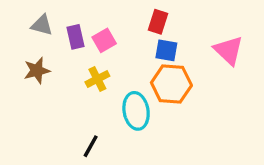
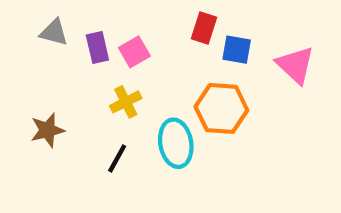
blue square: (166, 50) -> (237, 50), moved
brown star: (37, 71) -> (47, 130), moved
black line: (91, 146) -> (117, 158), moved

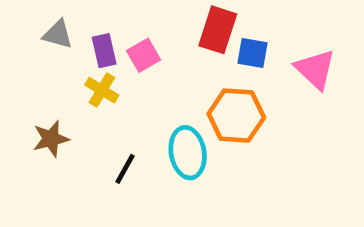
red rectangle: (204, 28) -> (218, 30), size x1.4
yellow cross: (126, 102) -> (102, 90), moved, turned -32

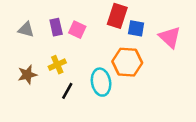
gray triangle: (58, 34) -> (26, 30), moved
pink square: (144, 55) -> (77, 30), turned -35
yellow cross: (102, 90) -> (57, 65), moved, turned 35

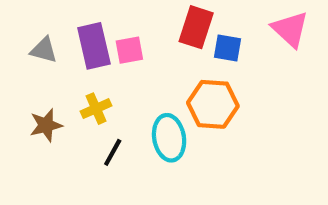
purple rectangle: (56, 27) -> (94, 46), size x1.5
pink square: (77, 30) -> (129, 50), turned -35
pink triangle: (170, 37) -> (290, 29), moved

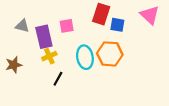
purple rectangle: (94, 46) -> (44, 37), moved
brown star: (46, 125) -> (14, 65), moved
cyan ellipse: (169, 138) -> (85, 57), moved

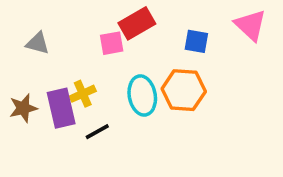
red rectangle: (101, 14) -> (137, 23), moved, turned 42
purple rectangle: (44, 37) -> (61, 108), moved
black line: (58, 79) -> (97, 132), turned 32

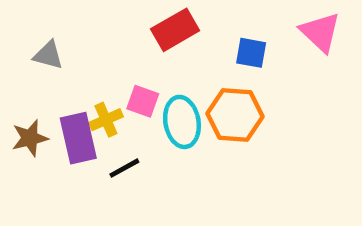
pink square: (112, 43) -> (143, 101), moved, turned 30

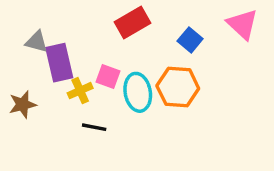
blue square: (251, 53) -> (190, 40), turned 30
purple rectangle: (78, 138) -> (59, 63), moved
black line: (124, 168) -> (94, 127), turned 40

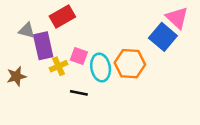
red rectangle: (132, 22) -> (62, 16), moved
blue square: (190, 40) -> (163, 37), moved, size x1.5
black line: (94, 127) -> (79, 93), moved

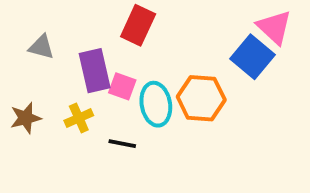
red rectangle: (62, 16) -> (138, 25), moved, turned -35
purple rectangle: (43, 46) -> (95, 71), moved
yellow cross: (58, 66) -> (79, 118), moved

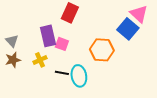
gray triangle: (41, 47) -> (12, 41), moved, turned 32
cyan ellipse: (156, 104) -> (79, 76), moved

